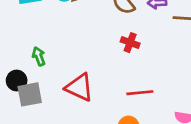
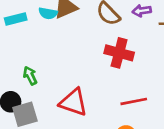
red cross: (130, 43) -> (119, 53), size x1.5

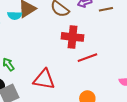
red line: (134, 101) -> (87, 58), moved

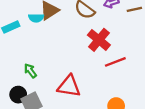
red cross: (73, 37) -> (99, 40), turned 35

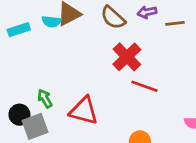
red line: (115, 62) -> (145, 86), turned 35
green arrow: (30, 71) -> (45, 99), moved

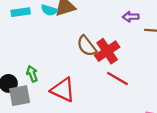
brown semicircle: (113, 18) -> (87, 46), moved

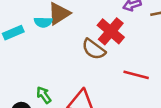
red cross: (107, 51) -> (111, 31), moved

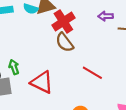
red cross: (111, 31) -> (63, 22), moved

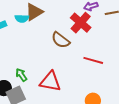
red cross: (63, 22) -> (81, 23), moved

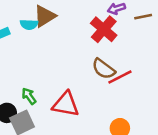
brown semicircle: (61, 40) -> (104, 69), moved
red line: (93, 60) -> (120, 77), turned -42

